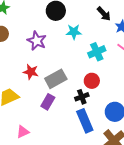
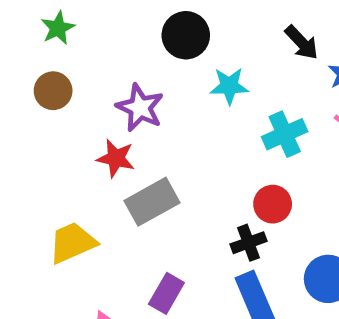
red star: (31, 72) -> (116, 158), moved
gray rectangle: (56, 79) -> (152, 202), moved
purple rectangle: (48, 102) -> (166, 293), moved

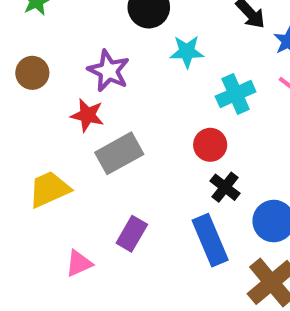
brown circle: (53, 91) -> (32, 73), moved
red circle: (273, 204) -> (210, 145), moved
black cross: (248, 243) -> (225, 187), moved, turned -32

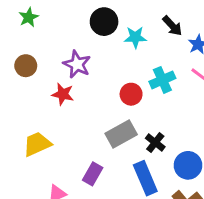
cyan star: (187, 52) -> (135, 37), moved
red circle: (210, 145) -> (131, 94), moved
gray rectangle: (119, 153) -> (121, 134), moved

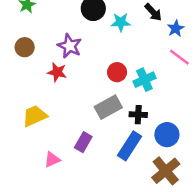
cyan cross: (162, 80) -> (144, 80), moved
black cross: (155, 143) -> (138, 115), turned -35
blue rectangle: (145, 178) -> (129, 146), turned 56

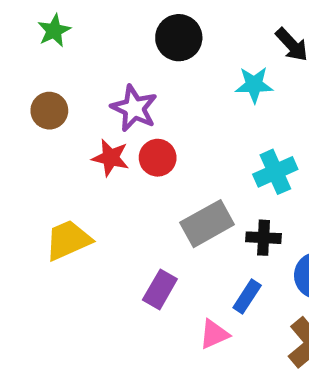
cyan star: (121, 22) -> (254, 85), moved
red circle: (117, 72) -> (158, 158), moved
blue rectangle: (129, 146) -> (247, 297), size x0.6
pink triangle: (52, 160) -> (214, 334), moved

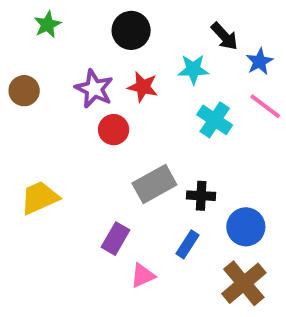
green star: (54, 31) -> (47, 25), moved
red star: (111, 158) -> (143, 87), moved
cyan cross: (275, 172) -> (215, 120), moved, turned -32
pink triangle: (214, 334) -> (143, 275), moved

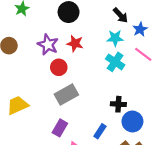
cyan star: (193, 69) -> (115, 38), moved
gray rectangle: (154, 184) -> (66, 94), moved
black cross: (201, 196) -> (118, 104), moved

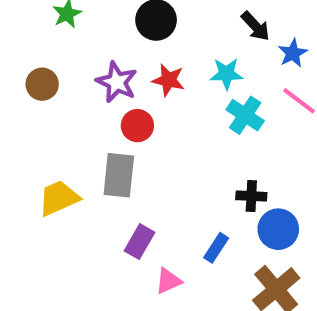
cyan star: (115, 38) -> (226, 74), moved
gray rectangle: (66, 94) -> (119, 175), moved, turned -55

